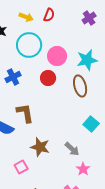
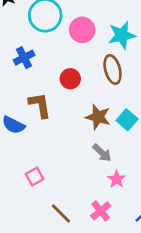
red circle: (48, 78) -> (70, 79), moved
brown star: (40, 147) -> (98, 117), moved

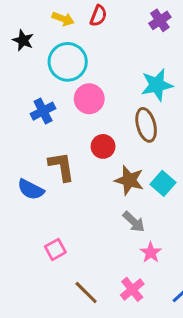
pink circle: (82, 30) -> (89, 99), moved
red circle: (70, 79) -> (103, 146), moved

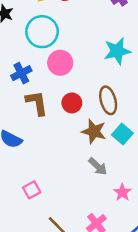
brown ellipse: (146, 125) -> (108, 100), moved
brown L-shape: (62, 166) -> (37, 103), moved
pink star: (151, 253) -> (122, 192), moved

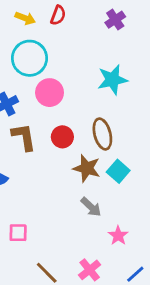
pink square: (32, 190) -> (18, 233), turned 30

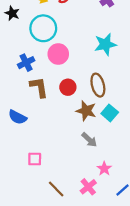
pink star: (118, 236) -> (104, 169), moved

